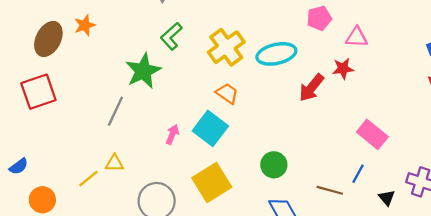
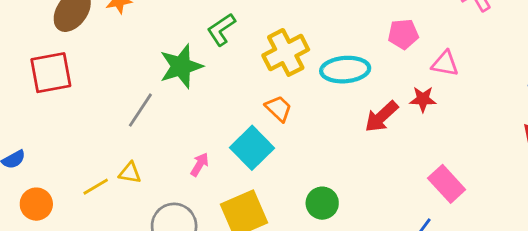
pink arrow: (172, 134) -> (200, 164), moved

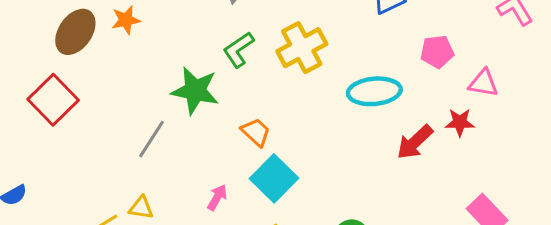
yellow cross: (286, 52) -> (302, 48), moved
green star: (181, 66) -> (195, 91), turned 30
red square: (51, 73) -> (53, 100), turned -33
orange trapezoid: (279, 109) -> (256, 132), moved

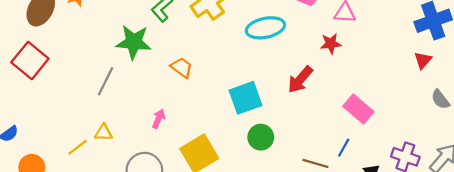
red arrow: (415, 142) -> (300, 80), moved
cyan square: (274, 178) -> (245, 98), moved, turned 32

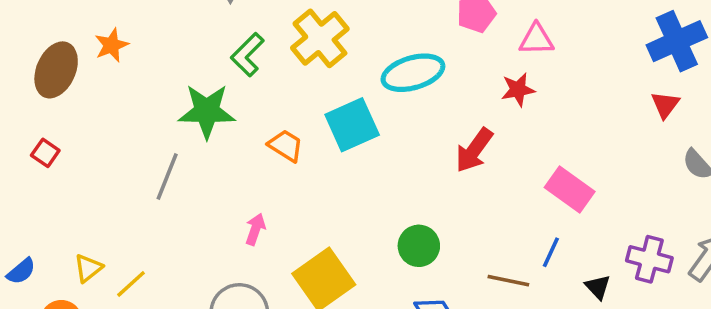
red square: (30, 60) -> (45, 153), size x0.5
cyan square: (245, 98) -> (352, 125), moved
yellow triangle: (104, 133) -> (88, 268), moved, turned -36

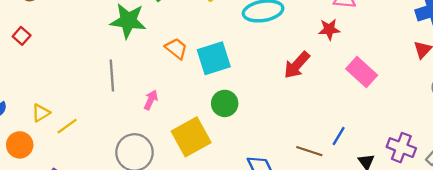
cyan square: (352, 125) -> (214, 58), moved
gray line: (167, 177) -> (112, 76), moved, turned -32
pink rectangle: (570, 190) -> (362, 72), moved
green circle: (419, 246) -> (225, 103), moved

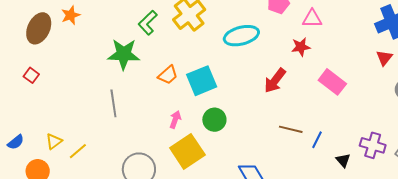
orange trapezoid: (176, 48) -> (168, 75), turned 105
pink arrow: (151, 100) -> (175, 119), moved
brown line: (309, 151) -> (291, 129), moved

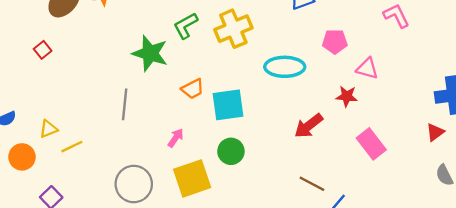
pink arrow: (175, 119) -> (176, 138), moved

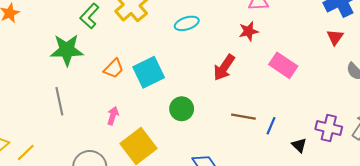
cyan ellipse: (285, 67) -> (187, 23), size x0.7
green circle: (231, 151) -> (182, 109), moved

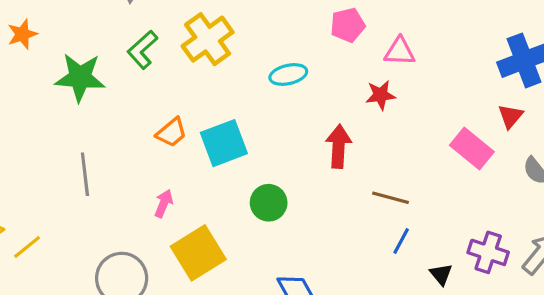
green star: (67, 50) -> (80, 77), moved
pink rectangle: (283, 65) -> (472, 149), moved
red arrow: (224, 68) -> (339, 146), turned 144
brown line: (243, 117) -> (391, 198), moved

